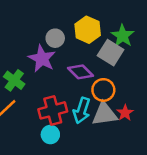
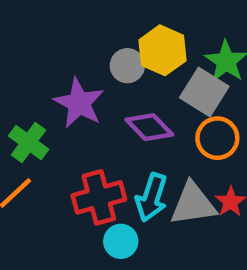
gray circle: (55, 38) -> (127, 66), moved
orange circle: (103, 90) -> (217, 138), moved
cyan circle: (50, 135) -> (121, 241), moved

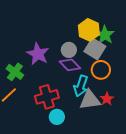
yellow hexagon: (162, 50) -> (89, 30), moved
gray circle: (127, 66) -> (69, 50), moved
cyan arrow: (151, 197) -> (81, 86), moved

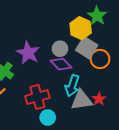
green star: (105, 35) -> (97, 16), moved
orange circle: (101, 70) -> (100, 59), moved

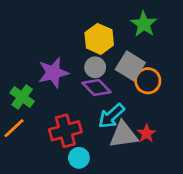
yellow hexagon: (81, 28) -> (99, 39), moved
purple star: (28, 53) -> (53, 73), turned 30
cyan arrow: (72, 86) -> (111, 116), turned 30

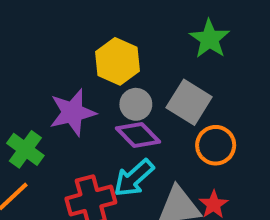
yellow hexagon: (99, 39) -> (117, 61), moved
orange circle: (148, 81) -> (216, 145), moved
cyan arrow: (111, 116) -> (134, 178), moved

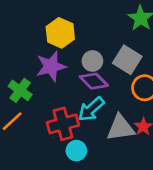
yellow hexagon: (117, 61) -> (60, 33), moved

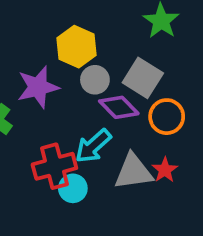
yellow hexagon: (60, 33) -> (77, 47), moved
purple diamond: (94, 81) -> (119, 107), moved
cyan circle: (76, 151) -> (73, 188), moved

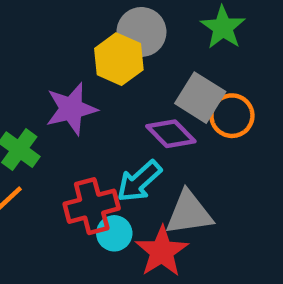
gray circle: (95, 80) -> (141, 32), moved, size x1.4
orange circle: (167, 117) -> (232, 116), moved
red star: (165, 170) -> (162, 251), moved, size x1.6

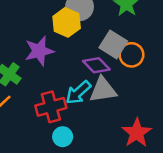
gray triangle: (189, 213) -> (103, 90), moved
cyan circle: (114, 233) -> (63, 137), moved
red star: (162, 251) -> (137, 133), moved

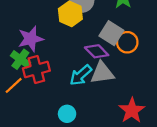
purple star: (39, 51) -> (31, 39), moved
red cross: (51, 107) -> (36, 69), moved

